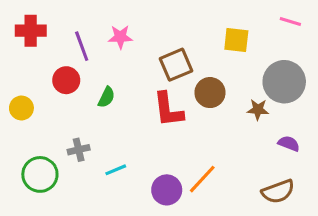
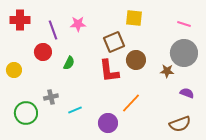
pink line: (290, 21) -> (184, 24), moved
yellow square: (236, 40) -> (134, 18), moved
orange line: (202, 179) -> (131, 103), moved

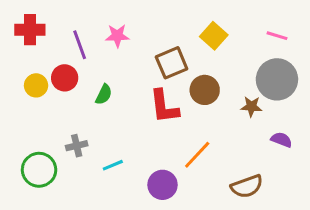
yellow square: (134, 18) -> (214, 36), moved, turned 36
yellow circle: (14, 70) -> (36, 85), moved
brown semicircle: (180, 124) -> (247, 186), moved

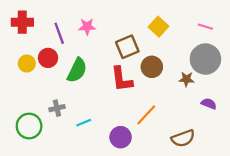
green semicircle: (104, 94) -> (77, 70), size x1.6

